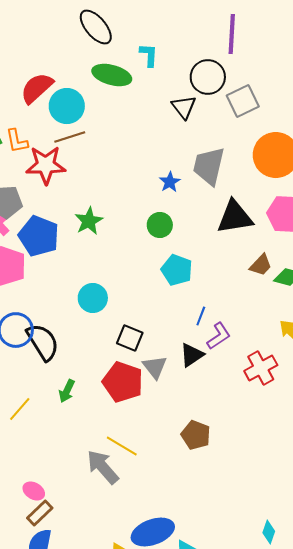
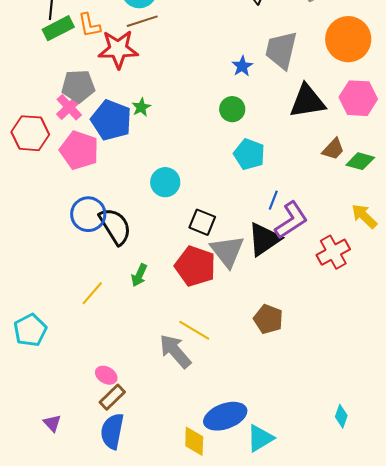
green star: (89, 221) -> (141, 107), moved, size x0.7
purple L-shape: (219, 336) -> (291, 220), size x1.4
black triangle: (192, 355) -> (264, 239), size x1.4
gray triangle: (155, 367) -> (227, 251), size x1.4

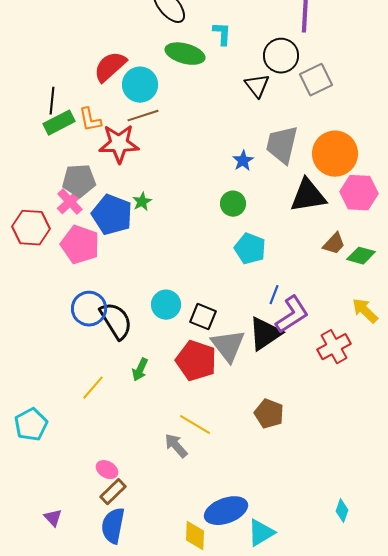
orange circle: (348, 39) -> (335, 154), moved
cyan circle: (165, 182) -> (166, 305), moved
gray arrow: (175, 351) -> (176, 446), size x0.7

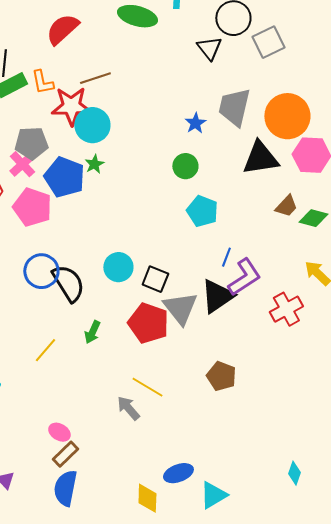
cyan circle: (140, 85) -> (92, 125), moved
blue ellipse: (226, 511) -> (178, 473), size x0.7

